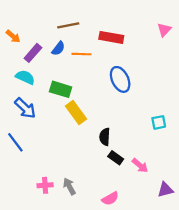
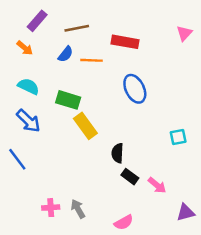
orange arrow: (13, 36) -> (25, 48), moved
purple rectangle: (33, 53) -> (37, 21), moved

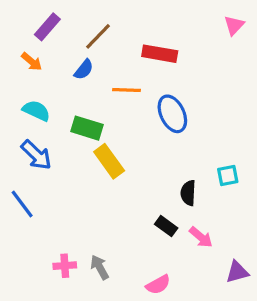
brown line: (77, 28) -> (98, 36), turned -35
pink triangle: (184, 33) -> (234, 25), moved
orange line: (92, 60) -> (127, 90), moved
black semicircle: (117, 153) -> (188, 193), moved

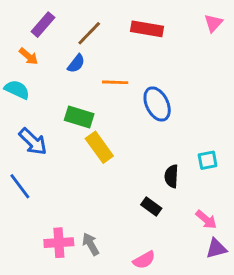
red rectangle: (160, 54) -> (147, 29), moved
cyan semicircle: (36, 111) -> (17, 90), moved
pink arrow: (201, 237) -> (206, 220), moved
pink cross: (65, 266) -> (59, 243), size x1.4

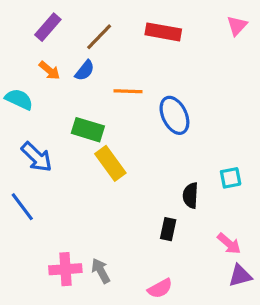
orange arrow: (29, 56) -> (49, 70), moved
black rectangle: (151, 207) -> (168, 229), turned 66

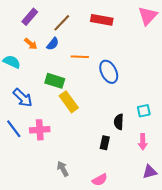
pink triangle: (237, 26) -> (148, 16), size x1.5
pink arrow: (229, 244) -> (143, 142), moved, turned 49
pink cross: (65, 269) -> (40, 130), moved

